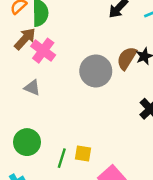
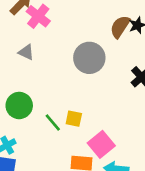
gray circle: (96, 71) -> (89, 58), moved
green line: (62, 158) -> (53, 123), turned -60

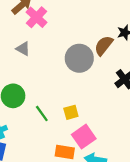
brown semicircle: (120, 27) -> (104, 45), moved
yellow square: (74, 119) -> (71, 112), moved, turned -32

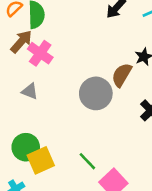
yellow square: (71, 112) -> (41, 160), moved, size x1.5
green line: (42, 114) -> (87, 161), moved

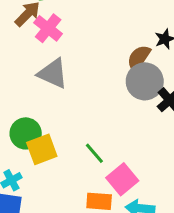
gray triangle: (30, 91) -> (53, 73), moved, size x1.6
gray circle: (96, 93) -> (145, 81), moved

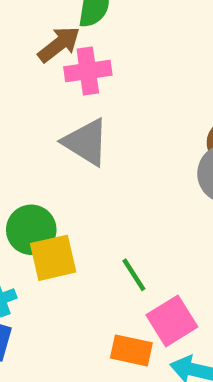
pink cross: (48, 28) -> (88, 71), turned 36

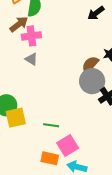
gray triangle: (86, 142) -> (31, 59), moved, size x0.6
green line: (134, 275) -> (51, 125), turned -49

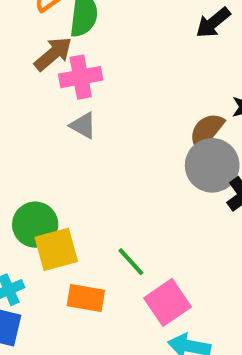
green line: (51, 125) -> (131, 262), turned 42
orange rectangle: (50, 158) -> (86, 298), moved

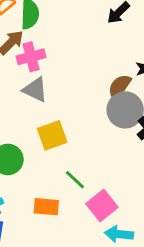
gray triangle: (83, 126) -> (35, 90), size x1.4
yellow square: (56, 249) -> (52, 135), moved

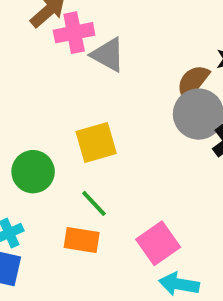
gray triangle: (35, 90) -> (108, 55), moved
green line: (75, 180) -> (94, 203), moved

